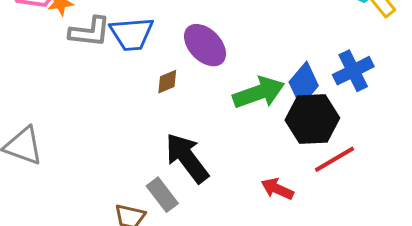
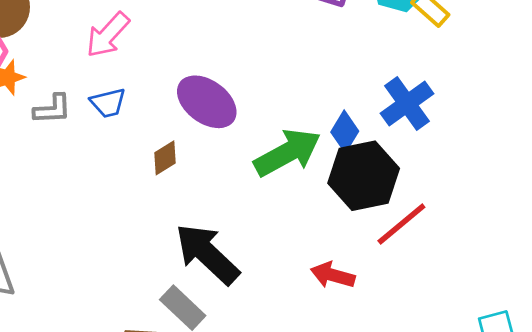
gray L-shape: (90, 32) -> (52, 109), size x0.7
blue trapezoid: (132, 34) -> (108, 103), size x0.6
blue diamond: (304, 84) -> (345, 132), size x0.7

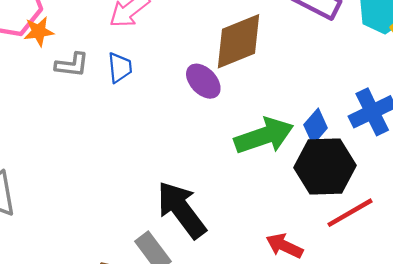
purple ellipse: (207, 102) -> (203, 81), size x0.7
blue trapezoid: (108, 103) -> (120, 68), turned -92
brown diamond: (165, 158) -> (239, 41), moved, size x2.0

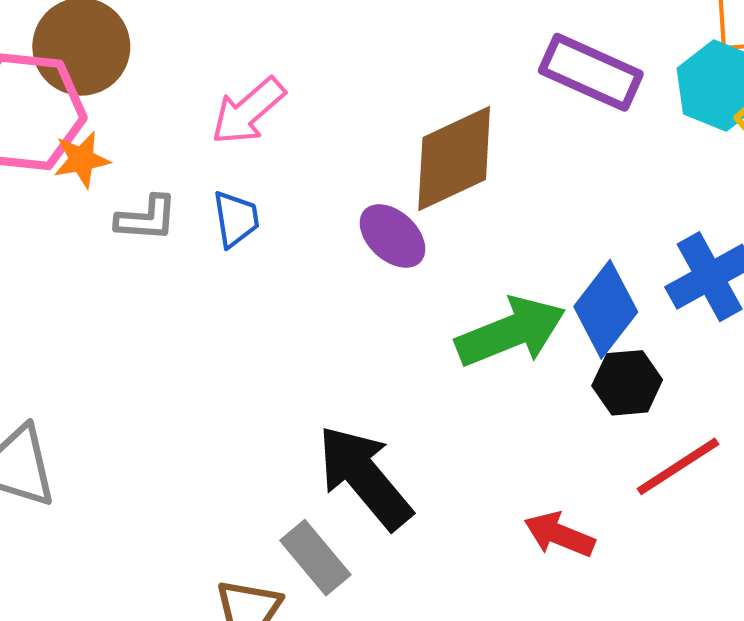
blue diamond: (316, 126) -> (606, 309), size x1.4
black hexagon: (325, 166) -> (627, 383), size x0.6

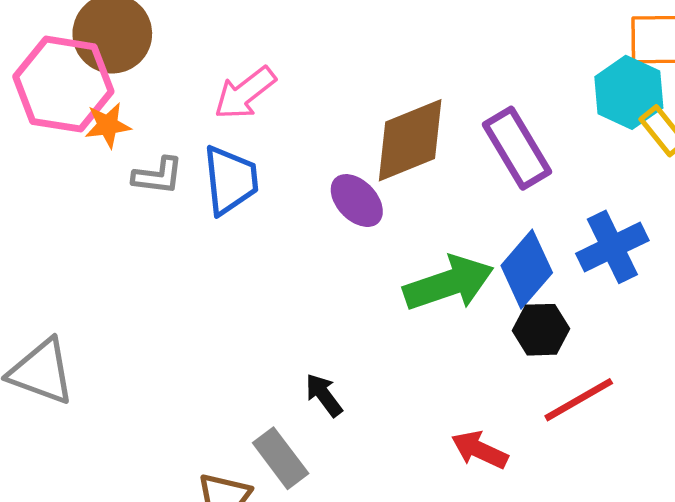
purple rectangle: (591, 72) -> (517, 148), moved, turned 32
blue trapezoid: (236, 219) -> (230, 180), size x1.5
black arrow: (365, 477) -> (324, 395), size x0.5

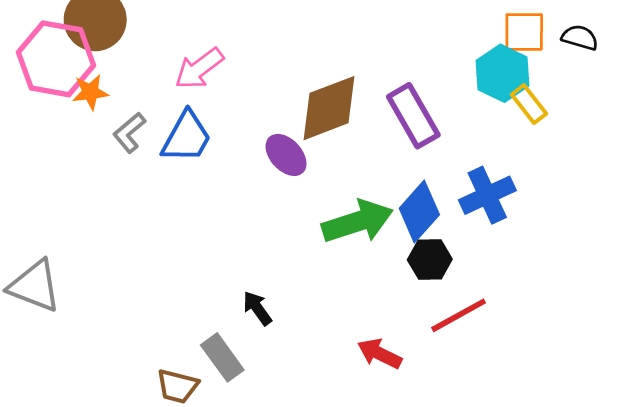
gray L-shape: (158, 176) -> (129, 133), turned 132
blue trapezoid: (230, 180) -> (186, 137), turned 34

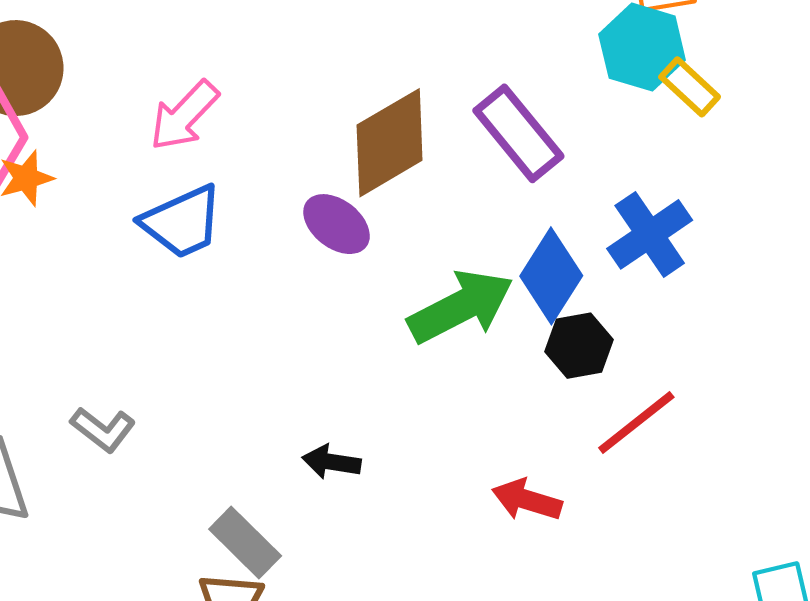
gray L-shape: (129, 133) -> (103, 429), moved, turned -93
blue trapezoid: (186, 137) -> (182, 222), turned 46
black arrow: (257, 308) -> (331, 462), turned -36
gray rectangle: (222, 357) -> (245, 543), moved

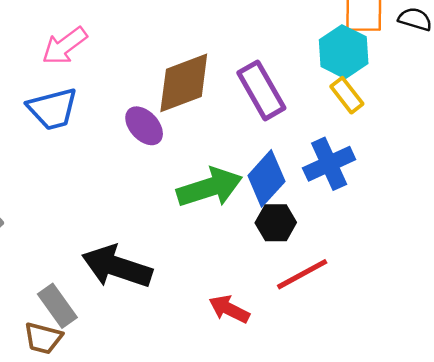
yellow rectangle: (690, 87) -> (347, 95), moved
black arrow: (331, 462) -> (117, 267), size x2.0

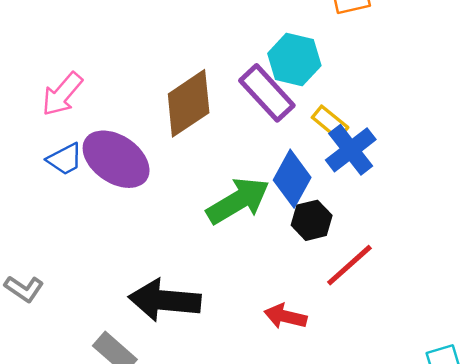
cyan hexagon: (344, 52) -> (294, 59), moved
yellow rectangle: (347, 95) -> (330, 122), moved
blue trapezoid: (53, 109) -> (65, 159), size x0.7
purple ellipse: (144, 126) -> (116, 159), moved, size x1.6

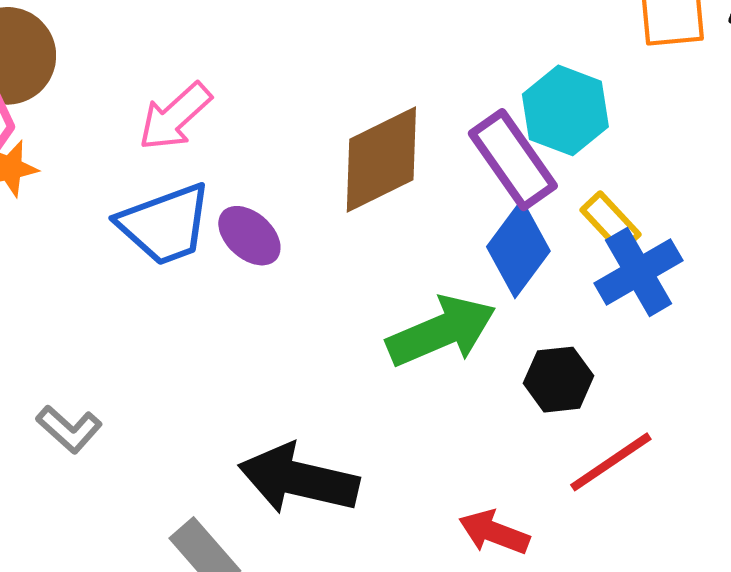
blue trapezoid: (65, 159) -> (165, 224), size x1.6
purple ellipse: (116, 159) -> (249, 236), size x0.6
blue diamond: (292, 179) -> (518, 249), moved

